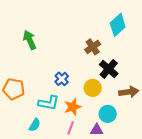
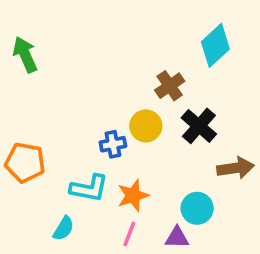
green arrow: (30, 40) -> (25, 55), moved
blue cross: (62, 79) -> (113, 144), turned 32
yellow circle: (93, 88) -> (146, 126), moved

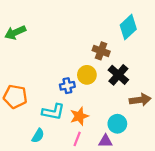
green arrow: (25, 55) -> (15, 33), turned -90
brown cross: (170, 86) -> (101, 51), turned -35

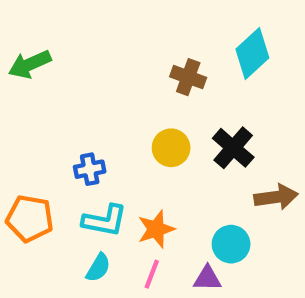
brown cross: (101, 51) -> (188, 77), moved
blue cross: (67, 86) -> (90, 169), moved
orange pentagon: (15, 97) -> (30, 218), moved
cyan semicircle: (38, 136) -> (98, 268), moved

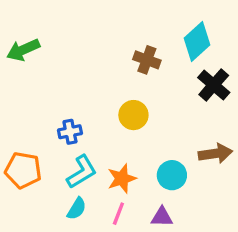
black cross: (233, 148) -> (214, 85), moved
cyan L-shape: (105, 221) -> (82, 172), turned -42
cyan circle: (231, 244) -> (172, 175), moved

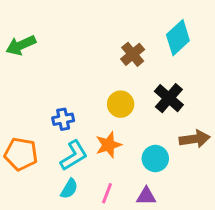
brown cross: (147, 60) -> (133, 54), turned 30
black cross: (214, 85) -> (169, 98), moved
orange star: (122, 179) -> (108, 145), moved

